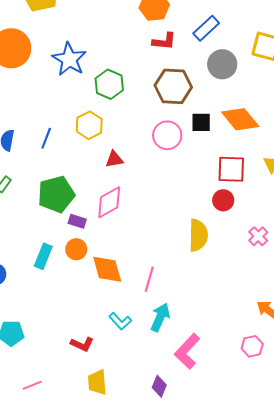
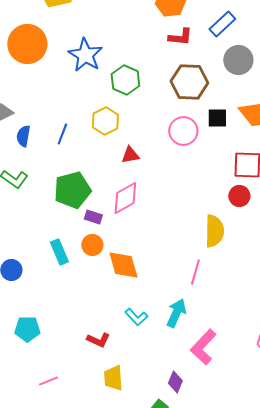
cyan rectangle: (43, 256) -> (59, 252), turned -45
pink line: (149, 279) -> (195, 272), moved

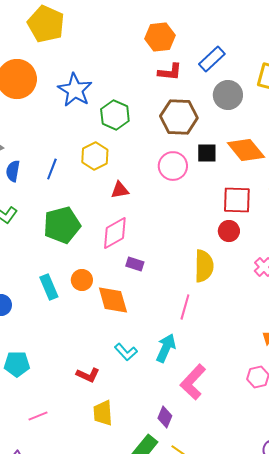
purple rectangle: (93, 217) -> (135, 264), moved

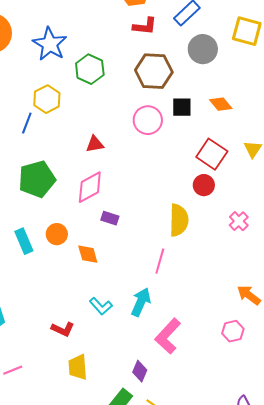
orange diamond: (246, 150) -> (221, 104), size x0.6
yellow hexagon: (95, 156) -> (47, 99), moved
red square: (237, 200) -> (212, 154), turned 32
orange diamond: (113, 300) -> (88, 254), size x0.7

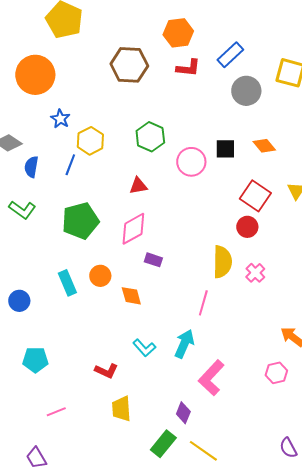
blue star: (50, 44) -> (60, 119), moved, size x0.6
green hexagon: (90, 69) -> (150, 137), moved
brown hexagon: (154, 71) -> (129, 65), moved
pink cross: (239, 221) -> (255, 273), moved

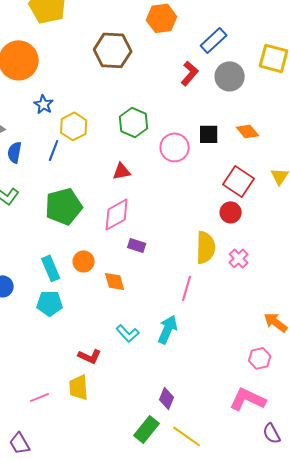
red L-shape: (188, 68) -> (190, 73), moved, turned -55
cyan pentagon: (35, 360) -> (50, 303), moved
pink L-shape: (211, 378) -> (248, 399), moved, turned 72
yellow trapezoid: (121, 409) -> (79, 387), moved

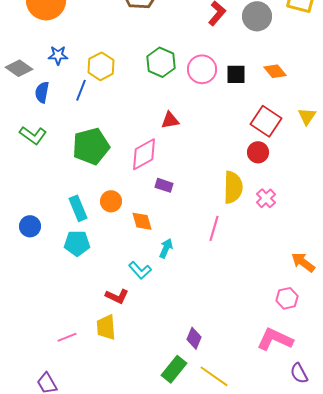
blue star: (44, 104) -> (58, 55), moved, turned -30
pink circle: (175, 147) -> (202, 69), moved
red triangle: (122, 171) -> (170, 120), moved
cyan arrow: (168, 329) -> (166, 248), moved, size x0.7
cyan L-shape: (128, 333) -> (140, 270), moved

